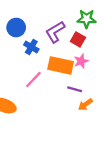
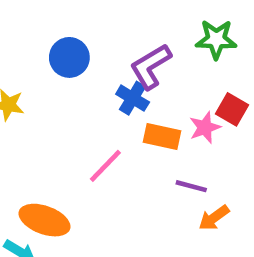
red square: (78, 39) -> (232, 109), moved
blue cross: (31, 47) -> (133, 98), moved
orange rectangle: (61, 65) -> (162, 136), size x0.7

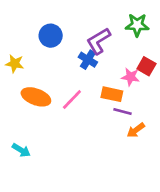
pink star: (205, 127) -> (130, 77), turned 30
orange rectangle: (162, 136) -> (112, 94), moved
orange ellipse: (44, 220) -> (36, 97), moved

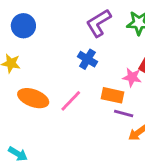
blue circle: (51, 36) -> (23, 26), moved
purple L-shape: (99, 41) -> (99, 23), moved

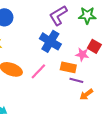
blue cross: (87, 59) -> (50, 41), size x1.5

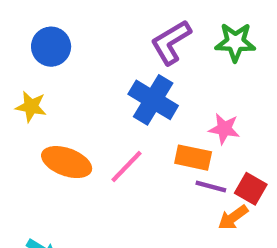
red square: (94, 46) -> (251, 189), moved

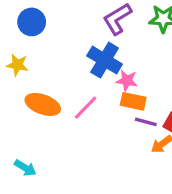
pink star: (224, 129) -> (127, 81), moved

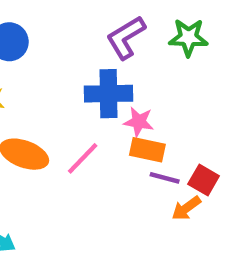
blue cross: (105, 60) -> (109, 94), turned -32

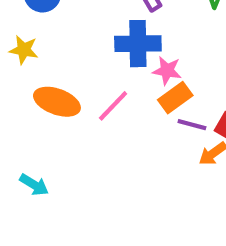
orange rectangle: (147, 150) -> (175, 98), turned -48

